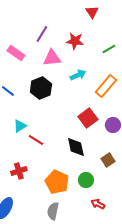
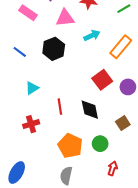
red line: (36, 140) -> (60, 107), moved, turned 49
red cross: (19, 171) -> (31, 124), moved
red arrow: (98, 204) -> (112, 168), turned 80

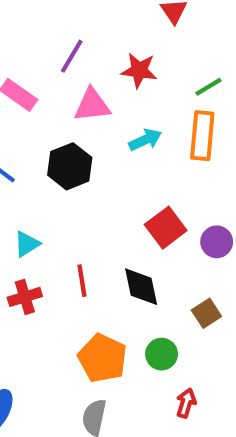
orange rectangle: (121, 47) -> (202, 136), moved, turned -35
red cross: (31, 124) -> (25, 297), moved

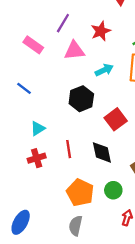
red star: (139, 70) -> (101, 31), turned -30
black hexagon: (70, 166) -> (81, 99), moved

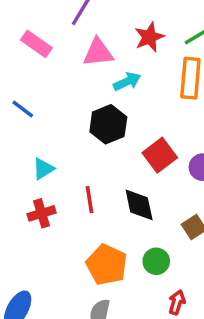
red star: (101, 31) -> (149, 37), moved
cyan arrow: (104, 70) -> (127, 82), moved

